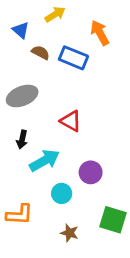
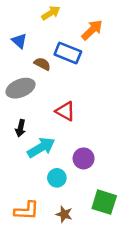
blue triangle: (21, 30) -> (19, 41), moved
orange arrow: (100, 33) -> (92, 30), turned 75
brown semicircle: (41, 53) -> (42, 64), moved
orange L-shape: (19, 215) -> (27, 211), moved

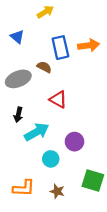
orange arrow: (92, 30) -> (89, 45), moved, turned 36
blue rectangle: (68, 53) -> (60, 48), turned 55
brown semicircle: (42, 64) -> (44, 67), moved

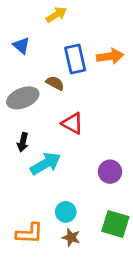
purple circle: (74, 142) -> (110, 172), moved
cyan circle: (51, 159) -> (66, 212), moved

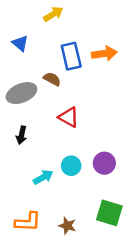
cyan arrow: (46, 164) -> (43, 177), moved, size x0.7
cyan circle: (66, 212) -> (71, 166), moved

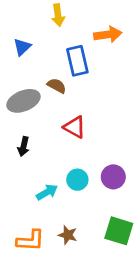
yellow arrow: (53, 14) -> (58, 15), turned 114
blue triangle: (20, 43) -> (22, 47), turned 36
orange arrow: (104, 54) -> (108, 35), moved
brown star: (67, 226) -> (68, 235), moved

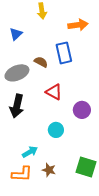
blue rectangle: (77, 61) -> (64, 53), moved
black arrow: (23, 146) -> (17, 106), size x1.6
purple circle: (113, 177) -> (82, 110), moved
cyan arrow: (47, 192) -> (30, 152), moved

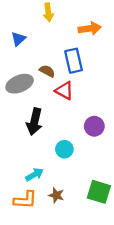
red triangle: (54, 92) -> (64, 91), moved
black arrow: (17, 106) -> (34, 122), moved

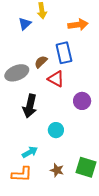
blue triangle: (18, 39) -> (25, 24), moved
brown semicircle: (47, 71) -> (41, 62), turned -72
purple circle: (94, 126) -> (82, 101), moved
brown star: (56, 195) -> (57, 170), moved

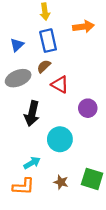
blue triangle: (25, 24) -> (17, 45), moved
blue rectangle: (64, 53) -> (48, 41), moved
cyan circle: (56, 130) -> (60, 139), size x1.5

